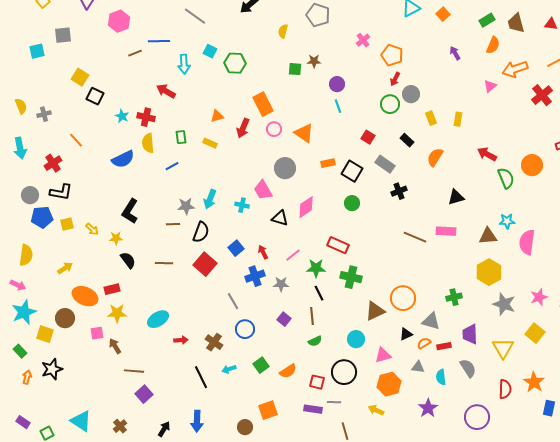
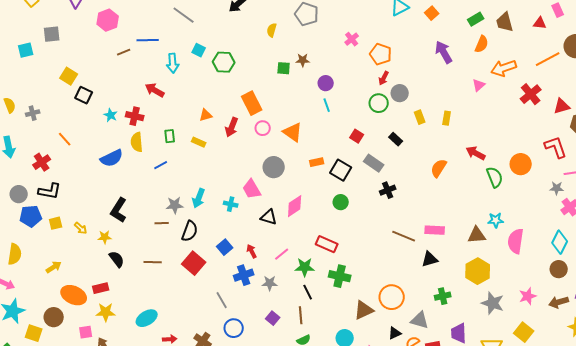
purple arrow: (455, 53) -> (444, 52), size x1.6
orange semicircle: (435, 157) -> (439, 168), moved
black triangle: (456, 197) -> (430, 259), moved

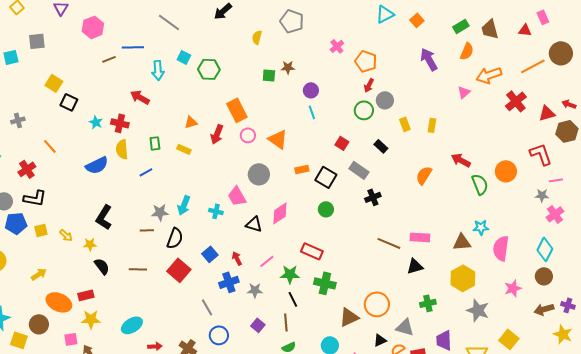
pink star: (528, 296) -> (513, 288), moved

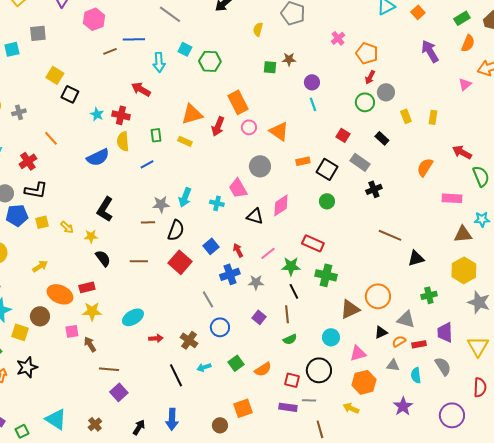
orange triangle: (191, 122) -> (192, 114), size x1.6
pink rectangle: (420, 237) -> (452, 198), moved

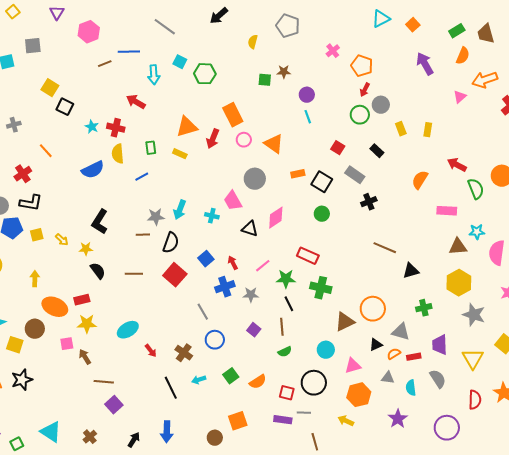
yellow arrow: (40, 266) -> (35, 279), turned -56
red arrow: (156, 338) -> (151, 351), turned 56

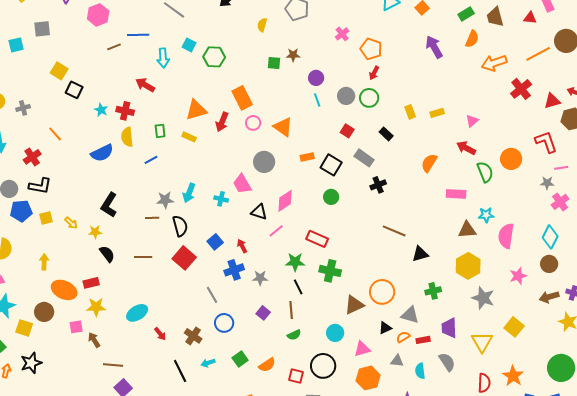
pink triangle: (460, 97) -> (472, 121), moved
gray circle: (381, 105) -> (346, 96), moved
yellow rectangle: (428, 130) -> (437, 113), turned 64
black semicircle: (171, 243) -> (180, 226), turned -35
pink line: (263, 266) -> (276, 231), moved

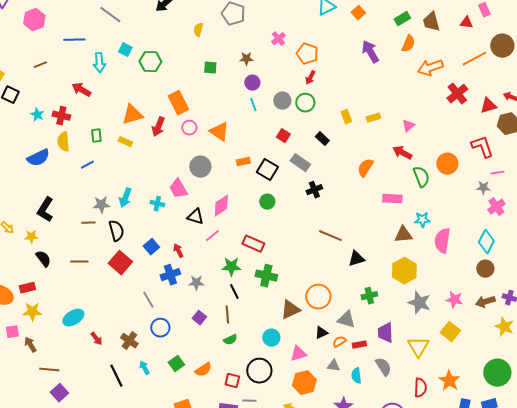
brown line: (114, 47) -> (40, 65), moved
brown star: (293, 55) -> (246, 59), moved
pink star: (518, 276) -> (454, 300), moved, turned 30
cyan arrow: (208, 363) -> (144, 368), turned 80

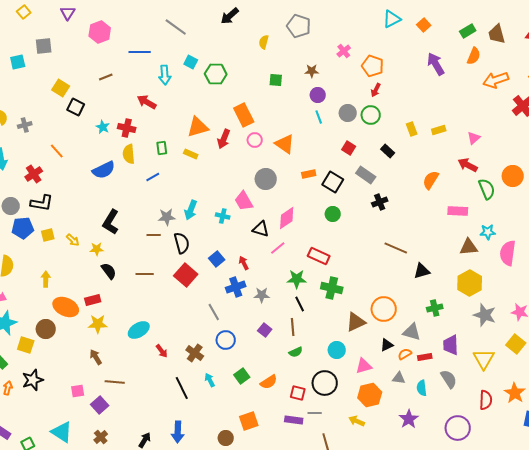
pink square: (12, 332) -> (78, 391), moved
purple square: (59, 393) -> (100, 405), moved

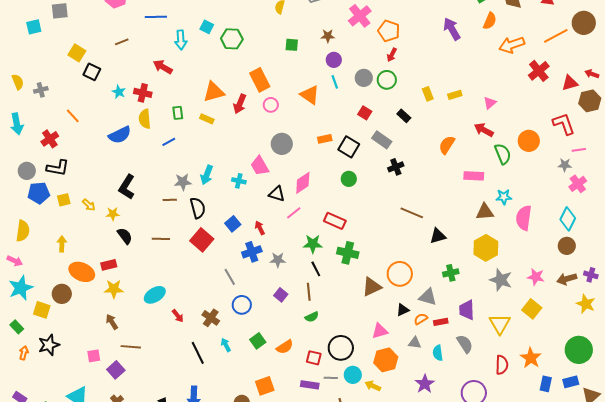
pink cross: (344, 51) -> (360, 16), size x1.6
orange triangle: (285, 144) -> (310, 95), moved
cyan circle: (337, 350) -> (353, 375), moved

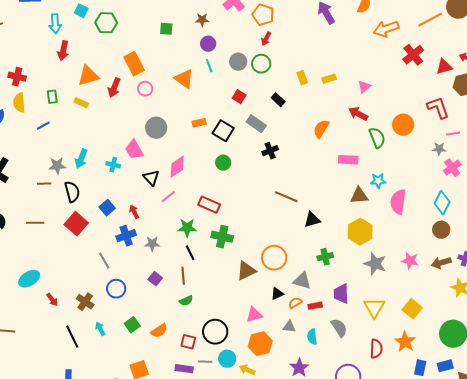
red arrow: (163, 67) -> (63, 51), moved, turned -108
black triangle: (277, 194) -> (151, 178), turned 30
yellow square: (532, 309) -> (412, 309), moved

